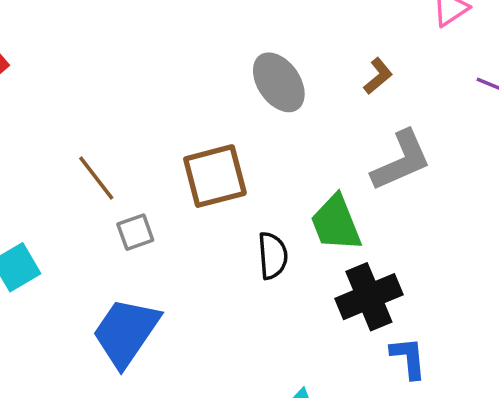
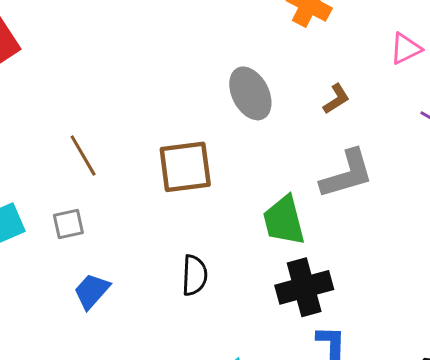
gray square: (135, 232) -> (68, 224), moved
black semicircle: (273, 256) -> (194, 275), moved
blue trapezoid: (126, 332) -> (92, 291), size x0.6

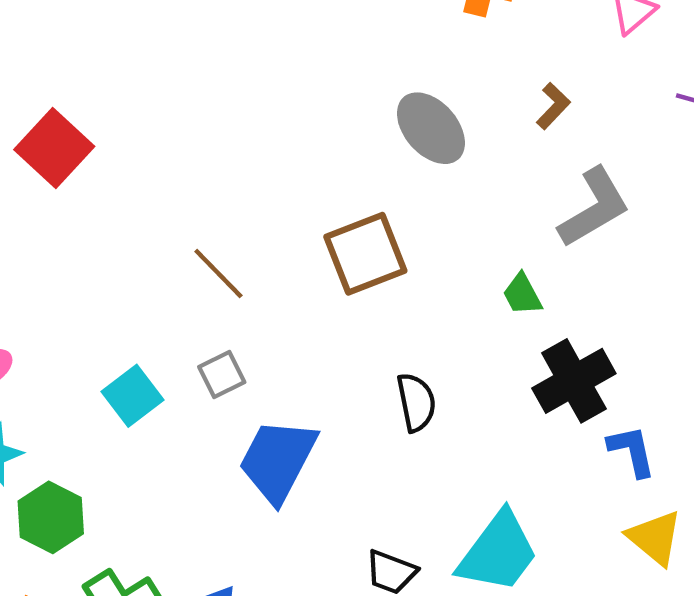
green trapezoid: (284, 220) -> (522, 294), size x0.6
blue trapezoid: (92, 291) -> (278, 460), size x1.6

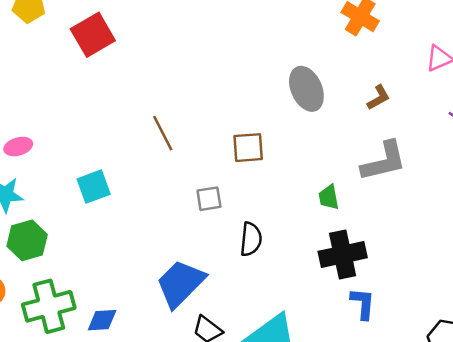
brown square: (365, 254) -> (248, 148), size x0.7
gray square: (222, 375) -> (209, 199), moved
blue trapezoid: (278, 460) -> (180, 283), moved

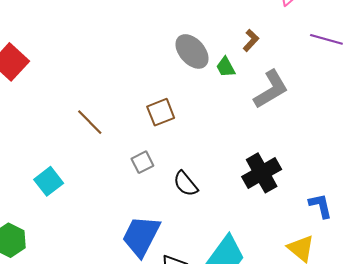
green trapezoid: (329, 197) -> (226, 67), moved
black semicircle: (251, 239) -> (186, 184), turned 152
blue L-shape: (363, 304) -> (320, 206), moved

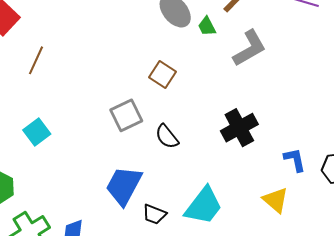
brown square: (161, 112) -> (163, 75), moved, turned -36
brown line: (90, 122) -> (36, 60), moved, turned 68
gray square: (142, 162) -> (126, 115), size x1.5

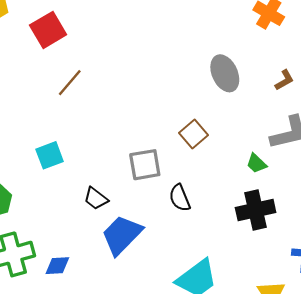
green trapezoid: (207, 26) -> (256, 163), moved, turned -35
black trapezoid: (154, 214) -> (96, 199), moved

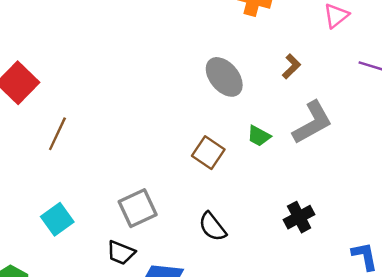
green trapezoid: (256, 163) -> (259, 136), moved
gray square: (145, 165) -> (138, 208), moved
black cross: (256, 210) -> (299, 217), size x0.7

